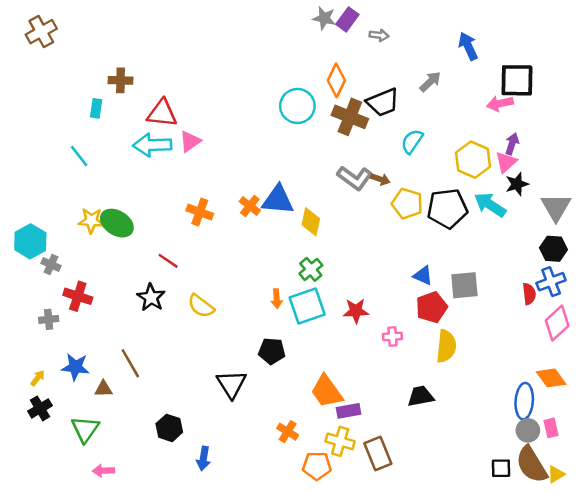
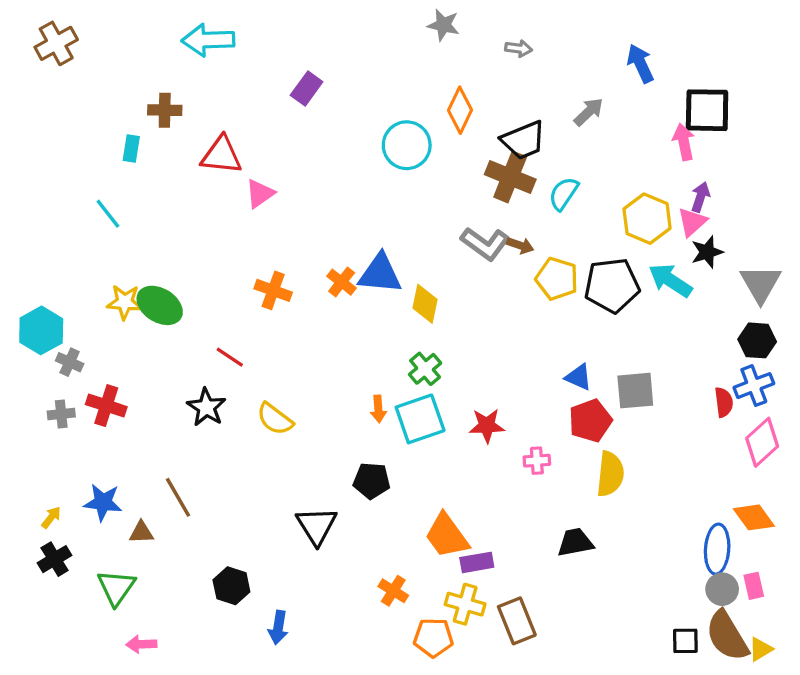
purple rectangle: (347, 19) -> (307, 88), moved
pink arrow: (500, 104) -> (684, 142), turned 90
brown cross: (350, 117) -> (510, 177), moved
cyan arrow: (152, 145) -> (208, 40), moved
gray cross: (49, 319) -> (61, 414), moved

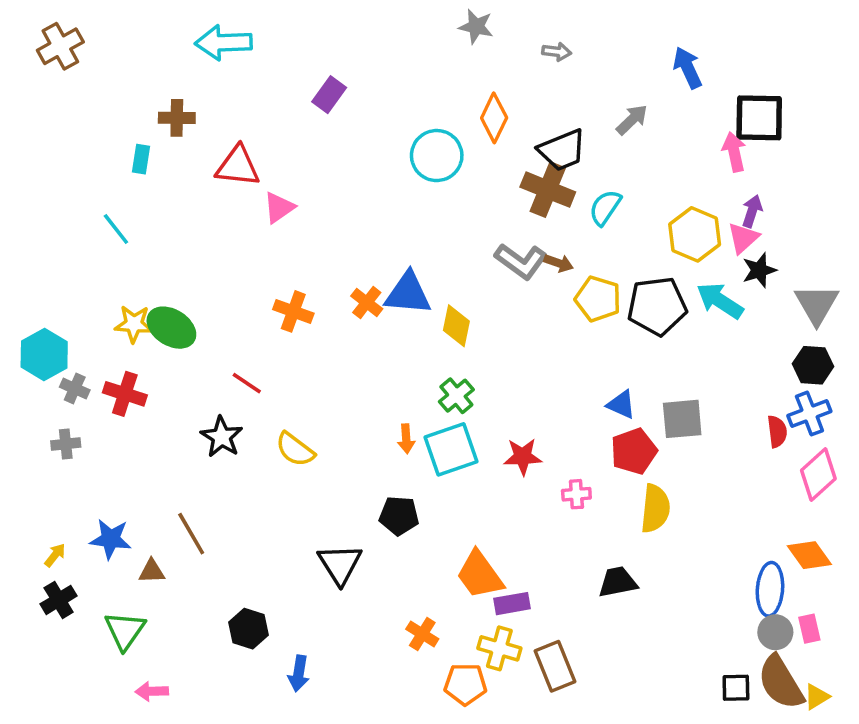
red cross: (106, 406) -> (125, 394), moved

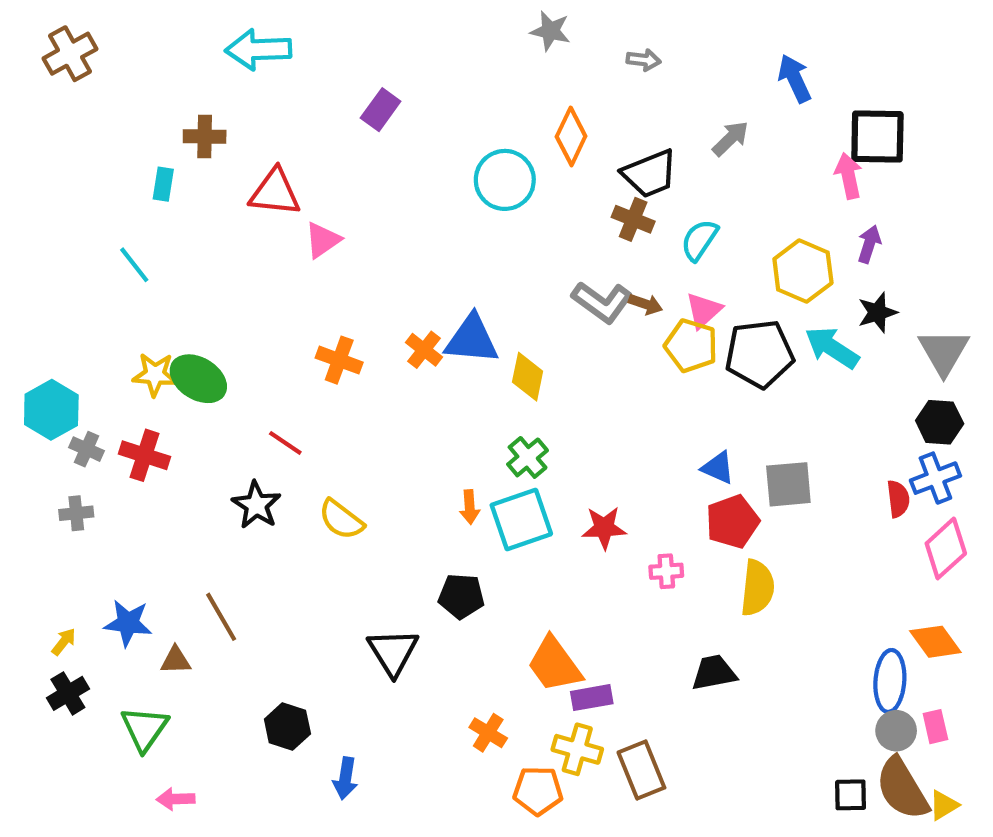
brown cross: (548, 190) -> (633, 219), size x0.7
pink triangle: (743, 238) -> (704, 310), moved

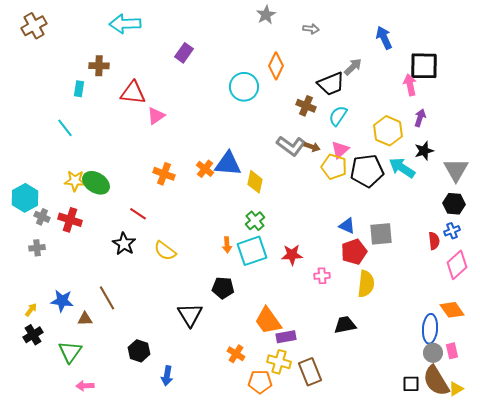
gray star: (550, 31) -> (266, 15), turned 30
black trapezoid: (650, 174) -> (331, 84), moved
blue cross: (935, 478) -> (452, 231), size x0.7

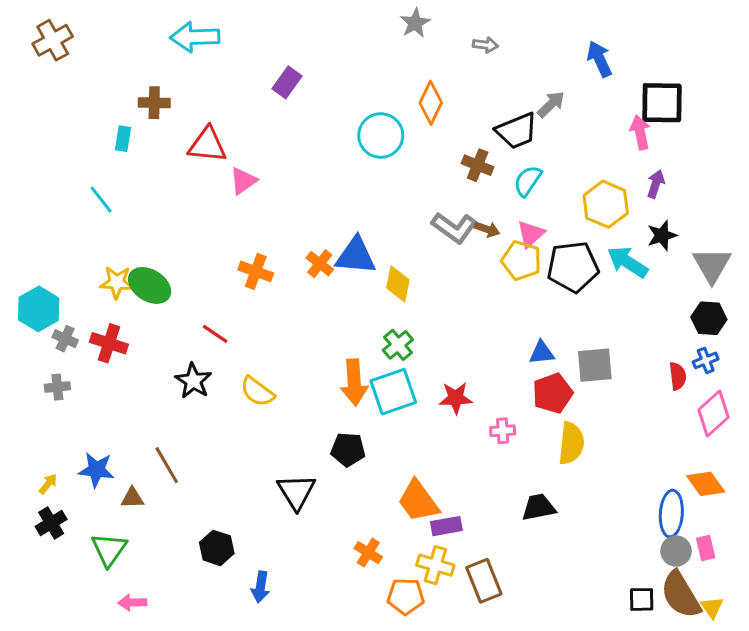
blue triangle: (347, 226) -> (542, 353), turned -30
orange arrow: (227, 245) -> (354, 382), size x1.8
yellow triangle: (456, 389) -> (712, 607), turned -35

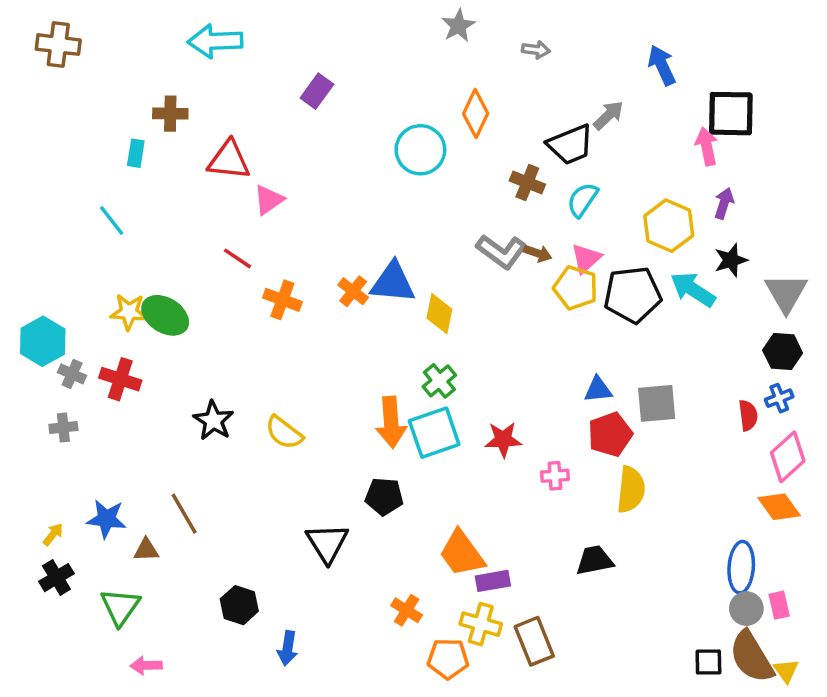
brown cross: (53, 40) -> (58, 45), turned 36
red line: (215, 334) -> (238, 258), moved
orange diamond: (706, 484) -> (779, 507), moved

